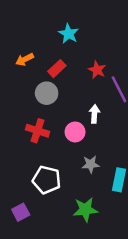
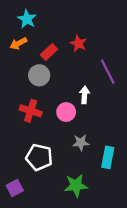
cyan star: (69, 34) -> (27, 19), moved
red star: (97, 70) -> (78, 43), moved

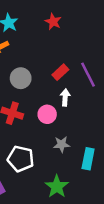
red star: (78, 43) -> (53, 22), moved
red rectangle: (49, 52) -> (60, 72), moved
green star: (76, 185) -> (57, 186), turned -30

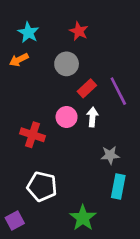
gray circle: (21, 78) -> (67, 64), moved
pink circle: (47, 114) -> (67, 117), moved
gray star: (62, 144) -> (110, 155), moved

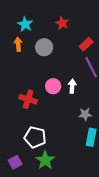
orange arrow: (19, 60) -> (18, 44), turned 112
gray circle: (67, 64) -> (44, 47), moved
red rectangle: (87, 88) -> (86, 44), moved
green star: (83, 218) -> (45, 160), moved

